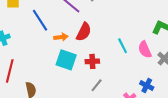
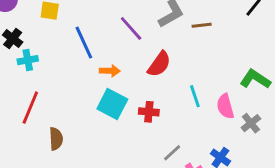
red semicircle: (84, 32) -> (159, 64), moved
gray line: (97, 85) -> (172, 153), moved

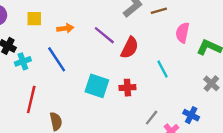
purple line: (131, 28) -> (104, 35), moved
blue line: (84, 43) -> (57, 59), moved
orange arrow: (110, 71) -> (65, 28), moved
pink semicircle: (225, 106) -> (182, 33), moved, turned 36

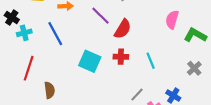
cyan line: (163, 69) -> (151, 61), moved
red cross: (127, 88) -> (121, 57), moved

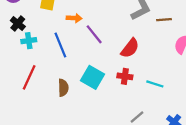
purple line: (101, 16) -> (94, 34), moved
cyan line: (151, 61) -> (155, 84), turned -56
brown semicircle: (49, 90) -> (63, 88), moved

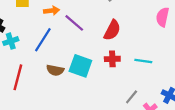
blue line: (60, 45) -> (43, 40), turned 65
brown semicircle: (63, 88) -> (55, 70), moved, turned 112

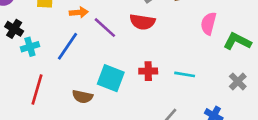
red semicircle: (112, 30) -> (142, 22), moved, turned 70
brown semicircle: (55, 70) -> (82, 97), moved

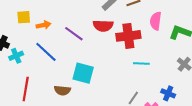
orange arrow: (79, 12) -> (43, 25), moved
blue line: (68, 46) -> (46, 52), turned -75
red cross: (148, 71) -> (128, 36), moved, size x1.6

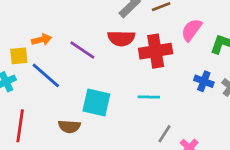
yellow square: (24, 17) -> (19, 56), moved
pink semicircle: (156, 21) -> (192, 30), turned 30
cyan line: (141, 63) -> (149, 97), moved
blue cross: (168, 93) -> (204, 81), moved

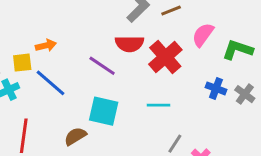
purple line: (82, 50) -> (102, 66), moved
red cross: (156, 51) -> (165, 57), turned -32
brown semicircle: (69, 126) -> (75, 136), turned 145

